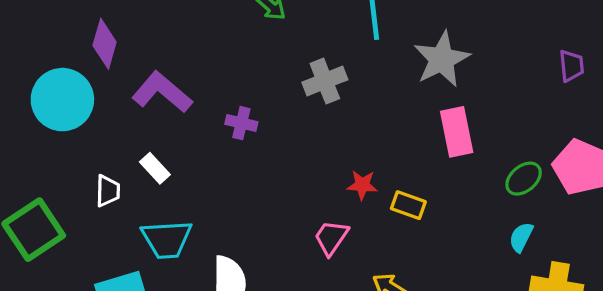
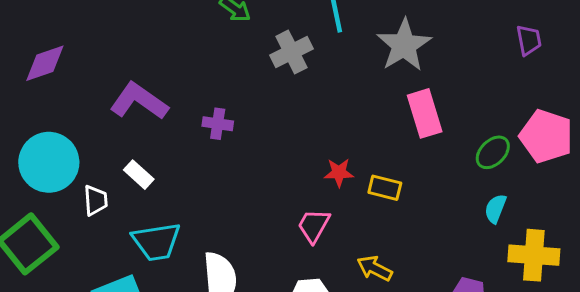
purple diamond: (105, 44) -> (45, 63), moved, turned 60
gray cross: (325, 81) -> (291, 52), moved
cyan circle: (62, 100) -> (49, 162), moved

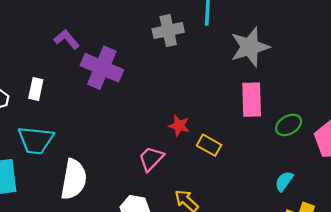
purple L-shape: (139, 101) -> (67, 39), moved, size x0.6
purple cross: (218, 124) -> (102, 68), size x1.8
green ellipse: (493, 152) -> (289, 125), moved
white rectangle: (139, 175) -> (36, 89), turned 45

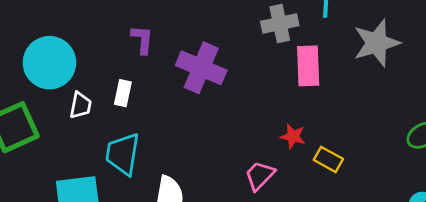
purple L-shape: (67, 39) -> (142, 40), moved, turned 45
pink rectangle: (252, 100) -> (308, 66), moved
cyan trapezoid: (36, 140) -> (123, 154), turned 93

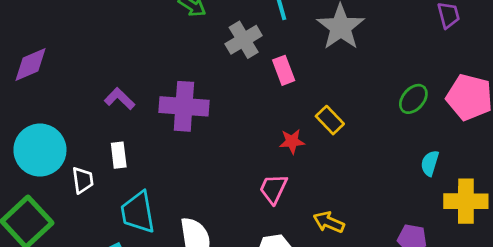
purple L-shape: (142, 40) -> (120, 99), turned -32
pink rectangle: (308, 66) -> (284, 70), size x0.7
yellow rectangle: (328, 159) -> (330, 120), moved, turned 36

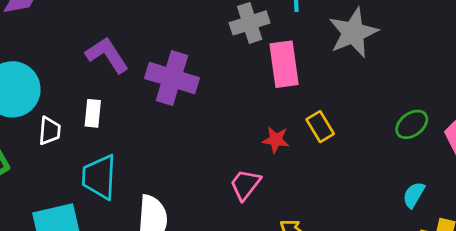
pink rectangle: (284, 70) -> (284, 64), size x1.5
purple L-shape: (120, 99) -> (107, 55), size x1.4

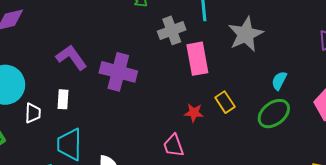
green ellipse: (412, 124) -> (274, 114), moved, size x1.4
pink trapezoid: (245, 185) -> (174, 145), turned -55
cyan semicircle: (414, 195) -> (279, 81), moved

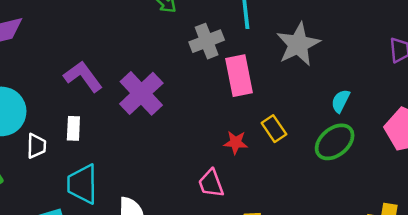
purple cross: (118, 72) -> (141, 93), turned 33

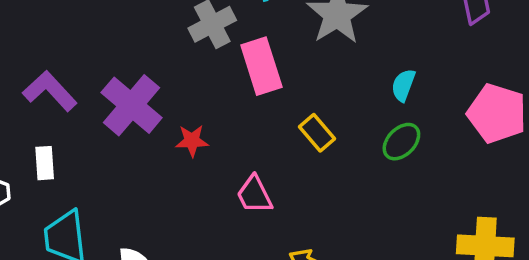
red star: (236, 142) -> (192, 141), moved
green ellipse: (335, 142) -> (401, 142), size x0.7
pink trapezoid: (211, 183) -> (254, 195), moved

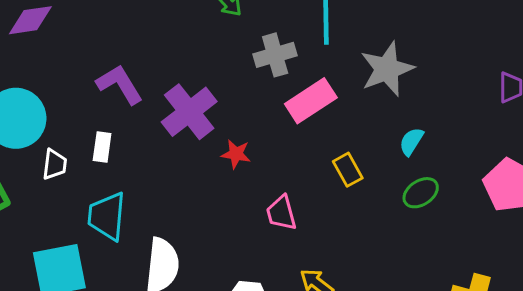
pink rectangle: (261, 66) -> (311, 101), turned 63
cyan semicircle: (403, 85) -> (411, 141), moved

